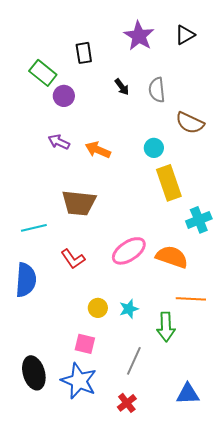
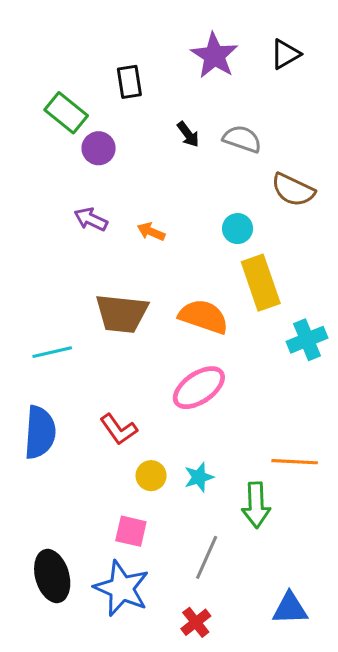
gray semicircle: (157, 90) -> (242, 139), turned 115
orange arrow: (98, 150) -> (151, 232), size x0.7
orange semicircle: (172, 257) -> (204, 317), moved
red L-shape: (73, 259) -> (119, 429), moved

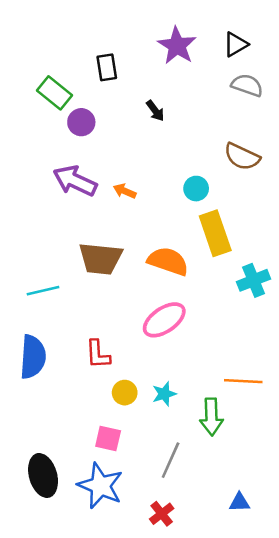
gray semicircle: (242, 139) -> (247, 85), moved
purple arrow: (91, 219) -> (75, 181), size x1.6
red L-shape: (119, 429) -> (98, 354), turned 32
blue triangle: (290, 608) -> (239, 502), size x0.7

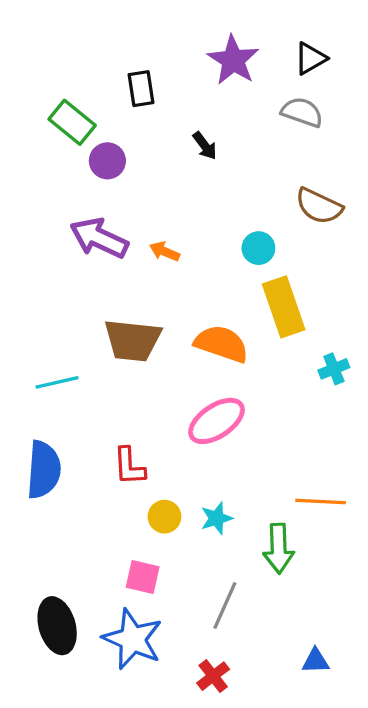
gray semicircle: (247, 85) -> (302, 112), moved
cyan cross: (253, 280) -> (334, 369), size x0.7

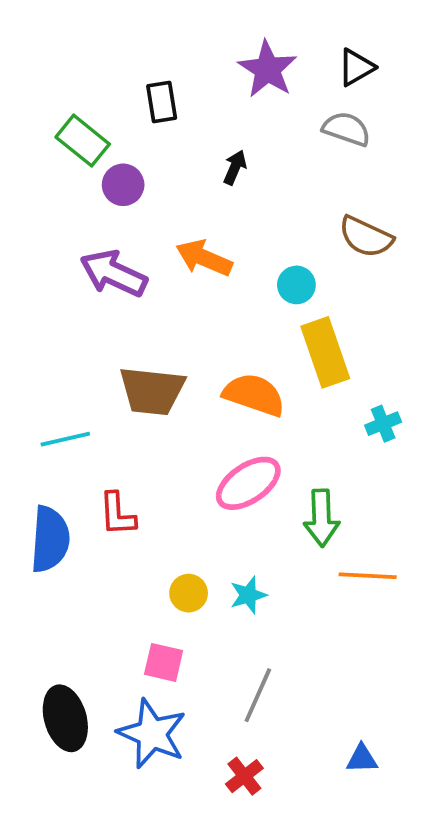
black arrow: (205, 146) -> (235, 167), turned -120
orange arrow: (164, 251) -> (204, 258), moved, size x1.6
red L-shape: (129, 466) -> (117, 514), moved
green arrow: (279, 548) -> (321, 518), moved

